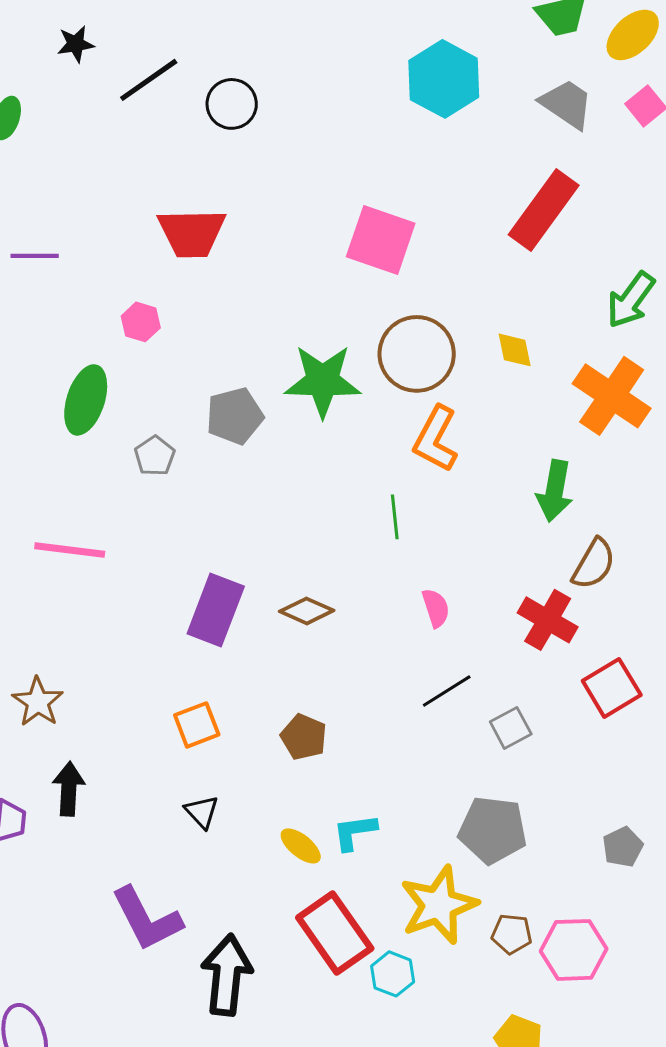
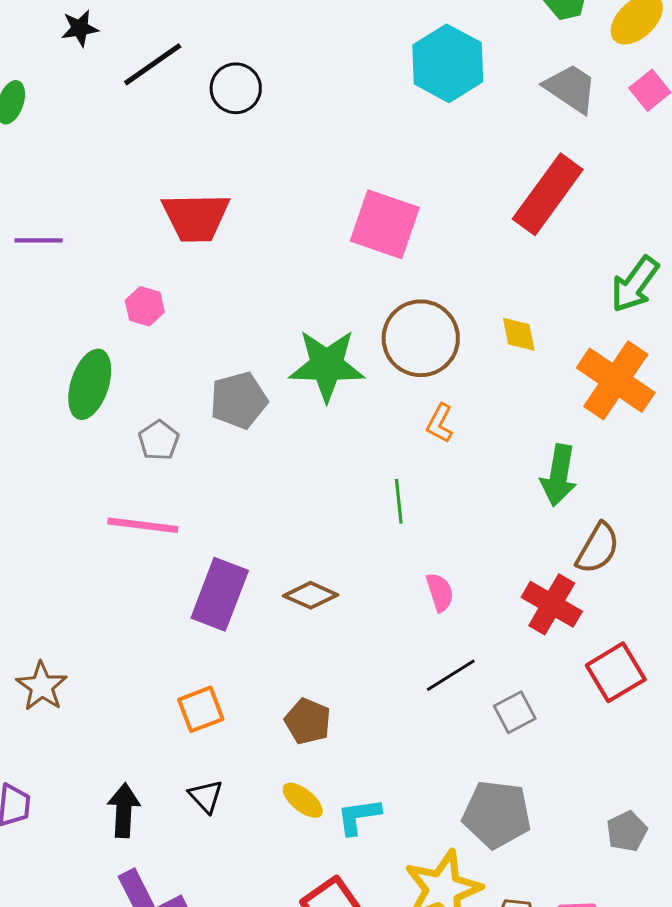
orange L-shape: (436, 439) -> (440, 423), size x0.6
pink line: (70, 550) -> (143, 525), moved
black arrow: (69, 789) -> (124, 810), moved
yellow ellipse: (301, 846) -> (303, 800), moved

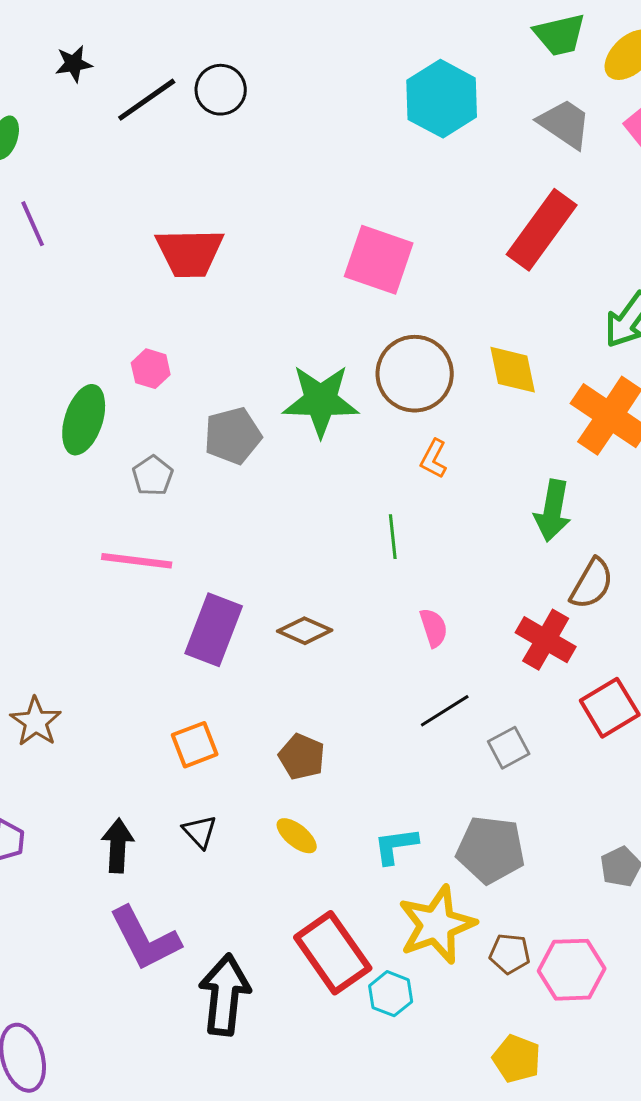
black circle: (236, 88) -> (221, 90), moved
purple line: (39, 240) -> (33, 224), moved, turned 66
pink hexagon: (145, 306) -> (151, 369), moved
yellow diamond: (519, 334) -> (513, 370), size x1.4
cyan L-shape: (359, 816) -> (396, 846), moved

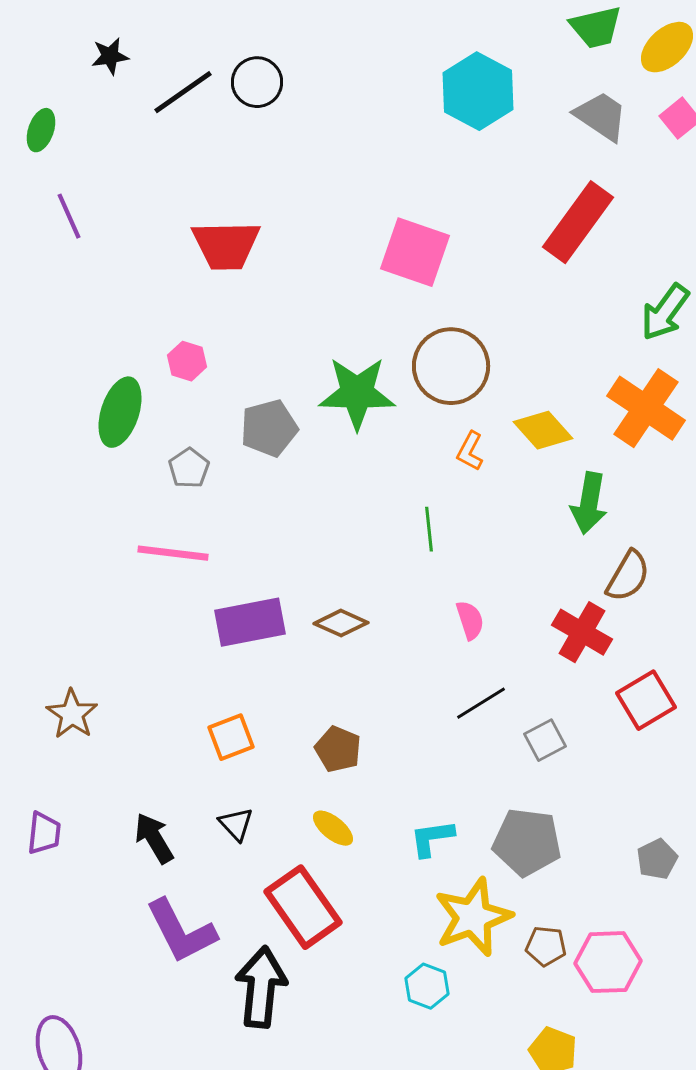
yellow diamond: (513, 370) -> (543, 430), moved, turned -30
purple rectangle: (214, 630) -> (250, 622), turned 58
black arrow: (118, 846) -> (154, 838), turned -34
red rectangle: (333, 953) -> (303, 907), moved

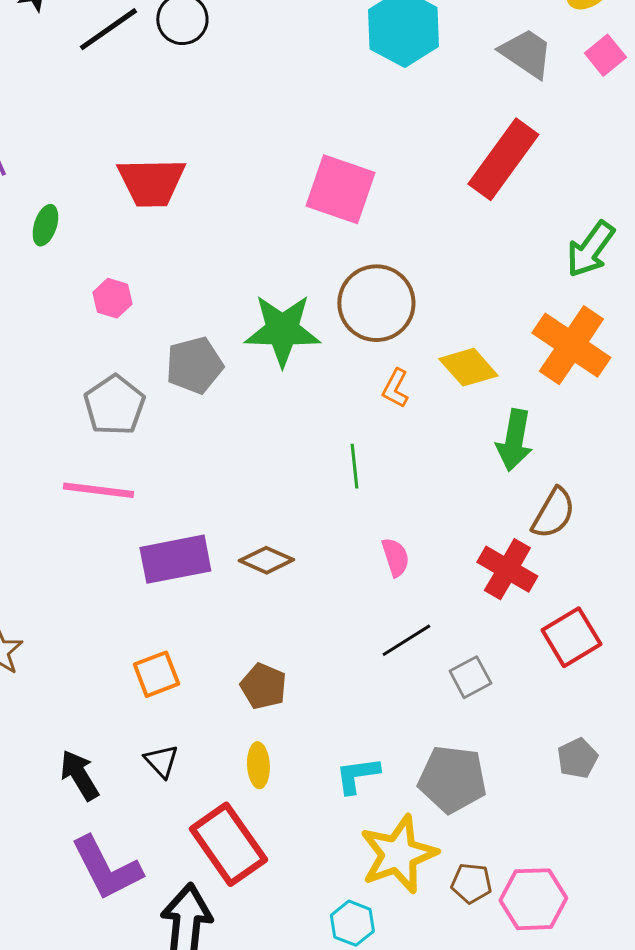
green ellipse: (120, 412) -> (45, 225), moved, size x0.6
gray pentagon: (189, 468) -> (114, 405), size x1.5
yellow ellipse: (333, 828) -> (258, 765), turned 48
gray pentagon: (657, 859) -> (577, 758), moved

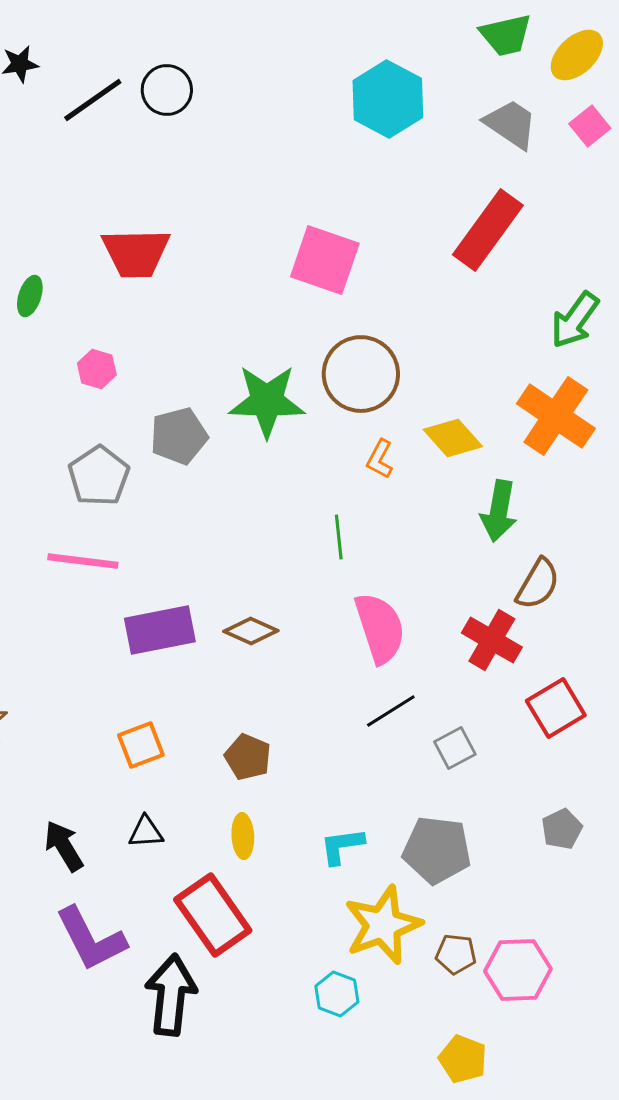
pink semicircle: (395, 557) -> (380, 628), size x1.8
black triangle: (161, 761) -> (146, 832), turned -51

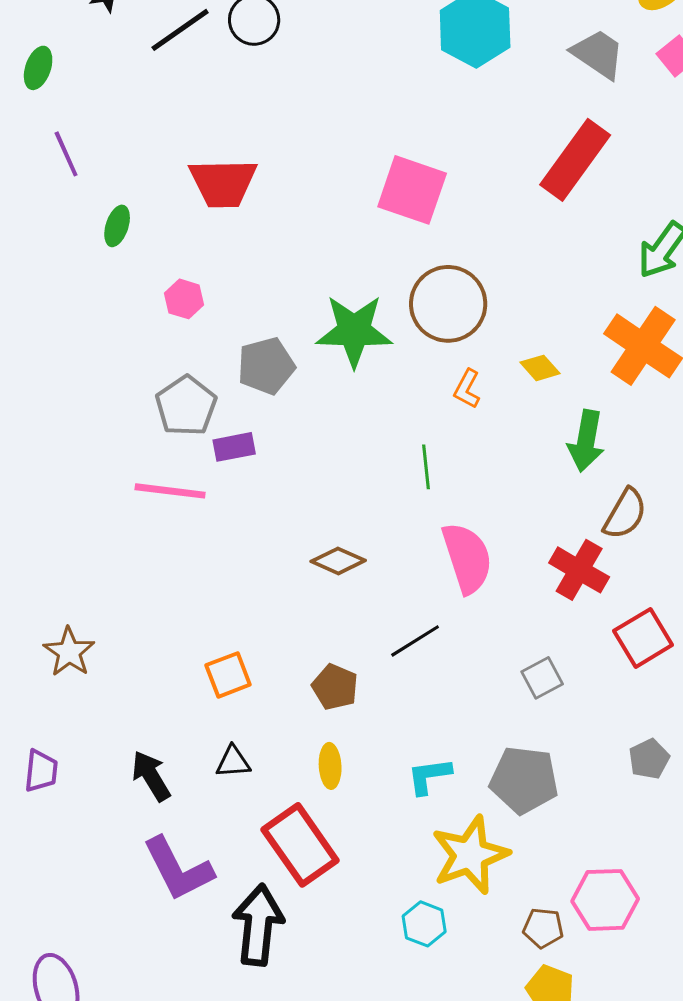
yellow diamond: (453, 438) -> (540, 368), size x0.7
purple rectangle: (160, 630) -> (234, 447), moved, size x0.6
black line: (391, 711) -> (415, 641), moved
brown pentagon: (456, 954) -> (543, 928), moved

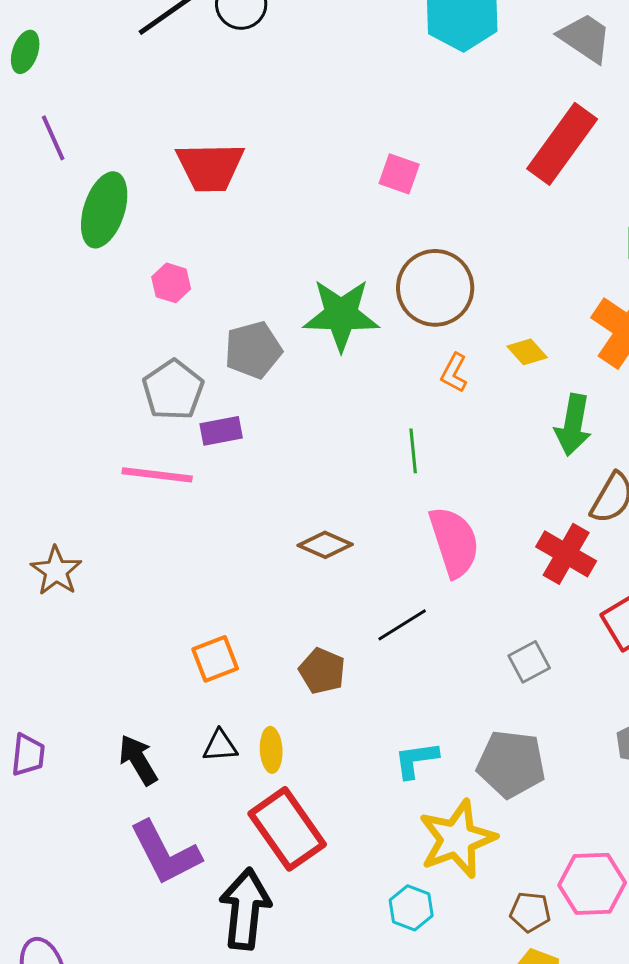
pink square: (412, 190) -> (399, 174), size x0.6
green ellipse: (117, 226) -> (104, 210), size x1.8
brown star: (69, 652) -> (56, 571), moved
yellow ellipse: (330, 766) -> (271, 750), moved

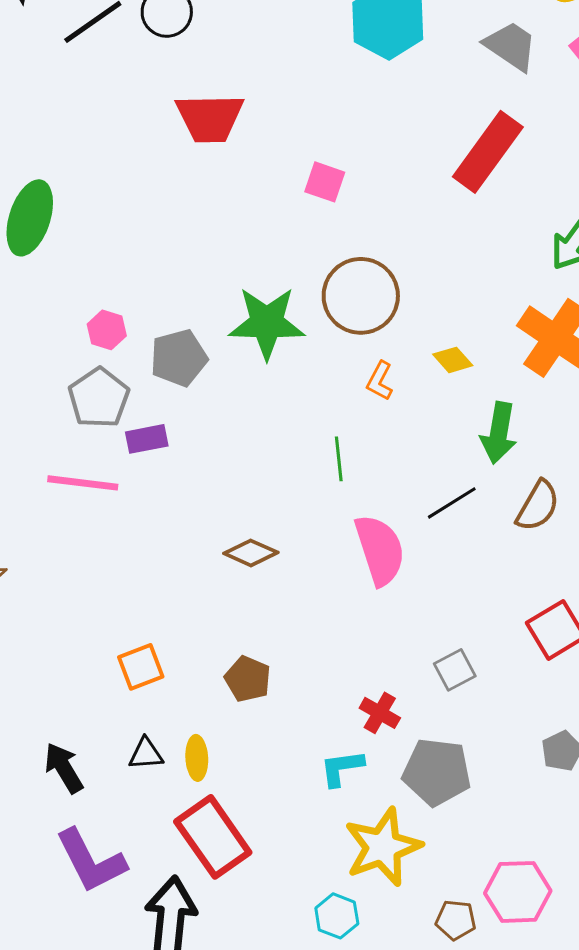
red trapezoid: (210, 167) -> (210, 118), moved
pink hexagon: (171, 283) -> (107, 330), moved
red cross: (566, 554) -> (380, 713), moved, size x0.7
black line: (402, 625) -> (452, 503), moved

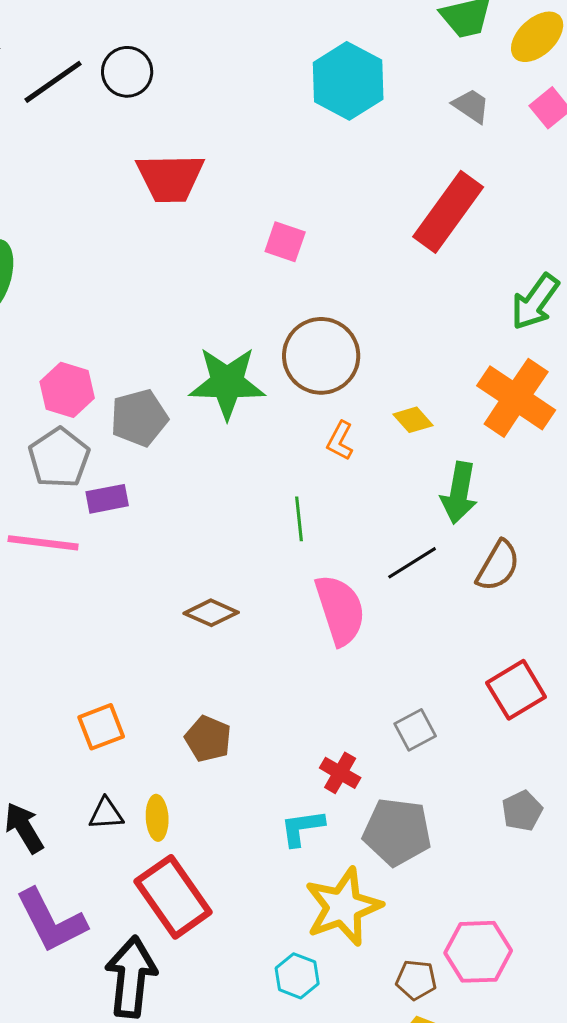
gray trapezoid: (511, 46) -> (471, 106), size x0.7
pink hexagon: (107, 330) -> (67, 390), size x1.4

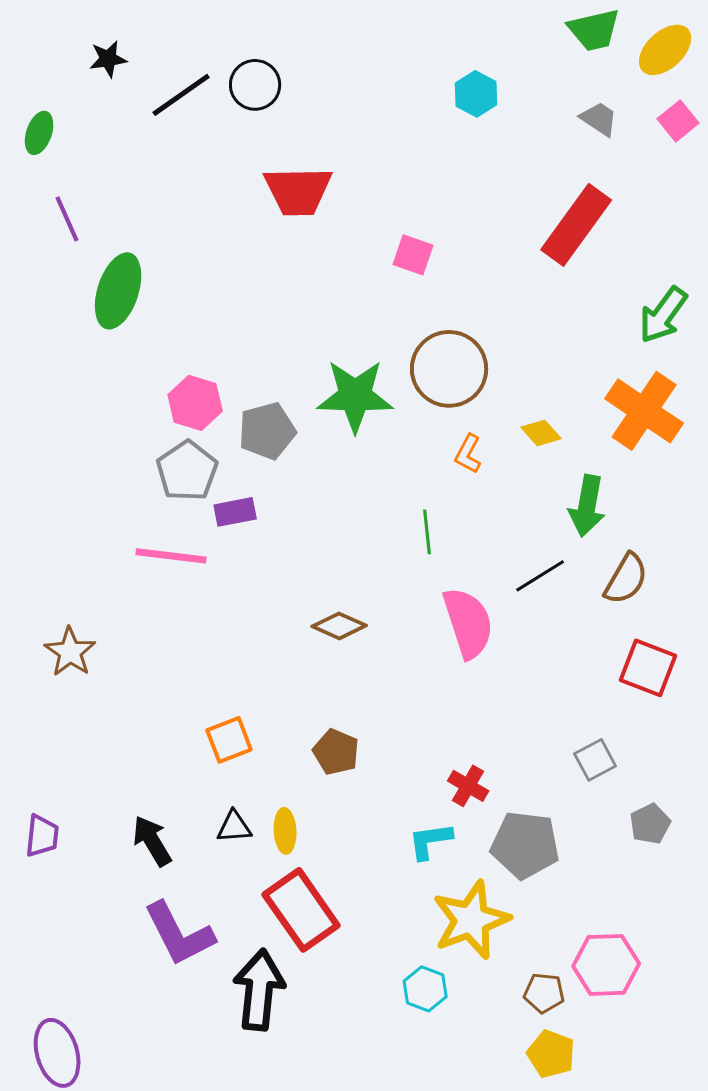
cyan hexagon: (348, 81) -> (476, 94), size x0.6
red square: (516, 690) -> (648, 668), moved, turned -38
gray square: (415, 730) -> (595, 760), moved

